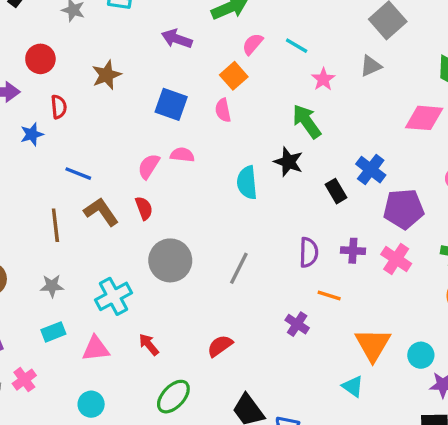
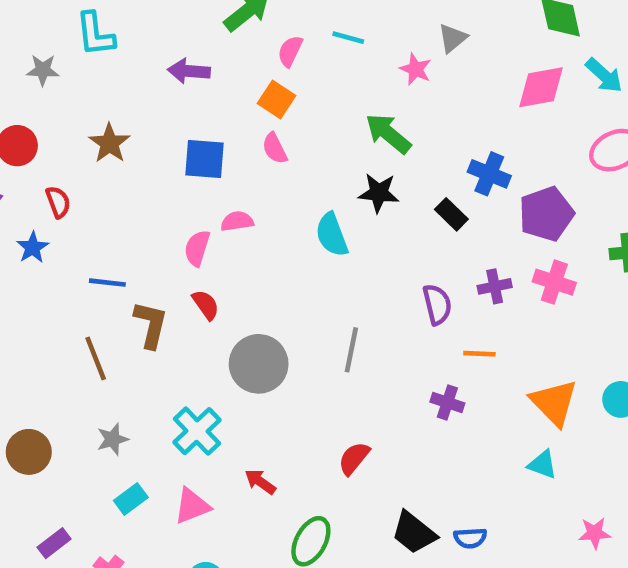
pink star: (323, 79) -> (416, 69), moved
brown L-shape: (101, 212) -> (151, 325), turned 63

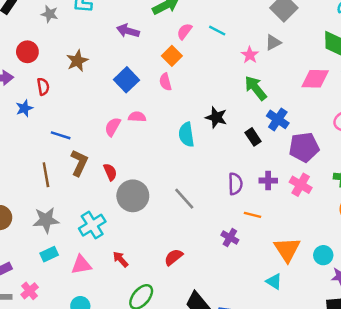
green arrow: (388, 134) -> (256, 88), moved
blue square: (204, 159) -> (127, 80), turned 30
red semicircle: (206, 305) -> (110, 172), moved
gray line: (351, 350) -> (184, 199), turned -65
gray star: (113, 439) -> (46, 220), size x1.5

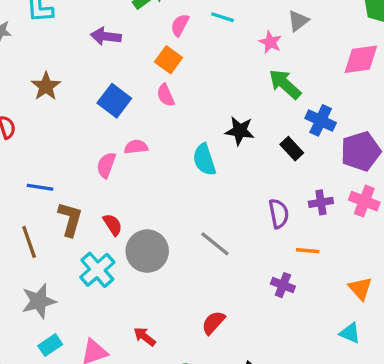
cyan cross: (92, 225) -> (97, 270), moved
orange triangle: (287, 249) -> (360, 289), size x0.7

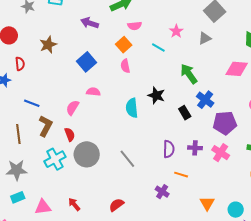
cyan line: (223, 17) -> (158, 47), moved
pink semicircle: (180, 25) -> (135, 26), turned -136
pink star: (270, 42) -> (176, 31), moved
pink semicircle: (166, 95) -> (125, 66), moved
pink semicircle: (106, 165) -> (73, 108), moved

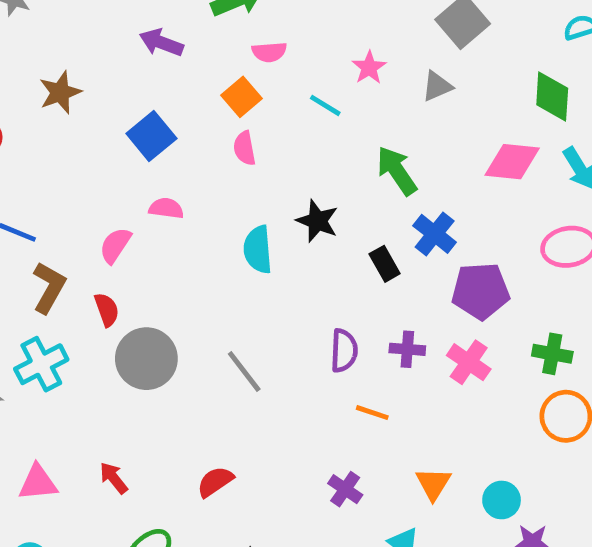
cyan cross: (55, 159) -> (41, 364), moved
purple cross: (162, 192) -> (345, 489), moved

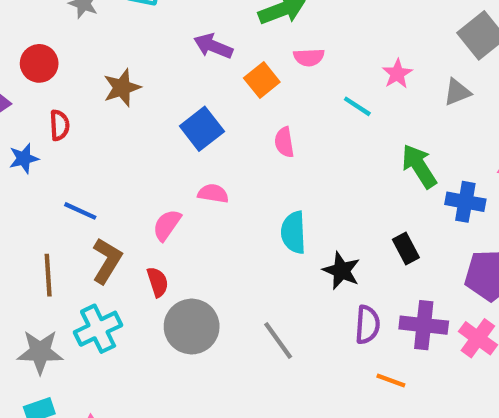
orange square: (242, 97) -> (262, 80), moved
black star: (317, 221) -> (342, 271), moved
blue cross: (435, 234) -> (465, 202), moved, turned -30
purple cross: (407, 349) -> (424, 325), size x1.5

